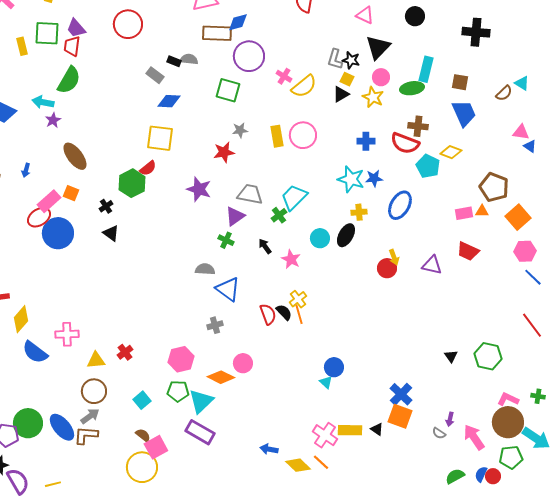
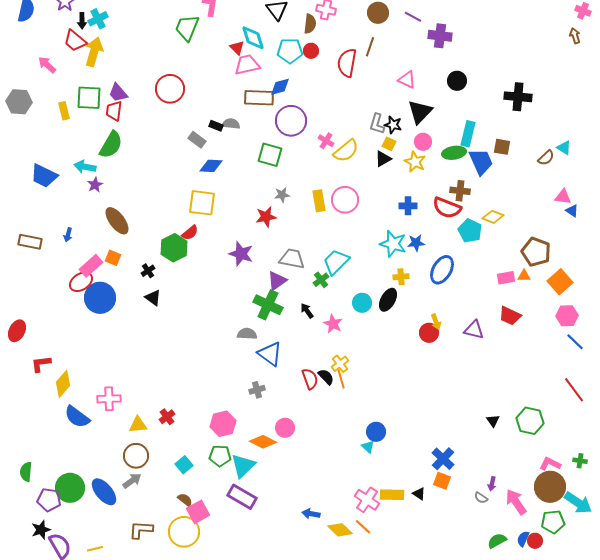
blue trapezoid: (464, 113) -> (481, 162), moved
green cross: (226, 240) -> (268, 305), size x1.8
orange square: (400, 416) -> (442, 481), size x0.7
brown L-shape: (86, 435) -> (141, 530), moved

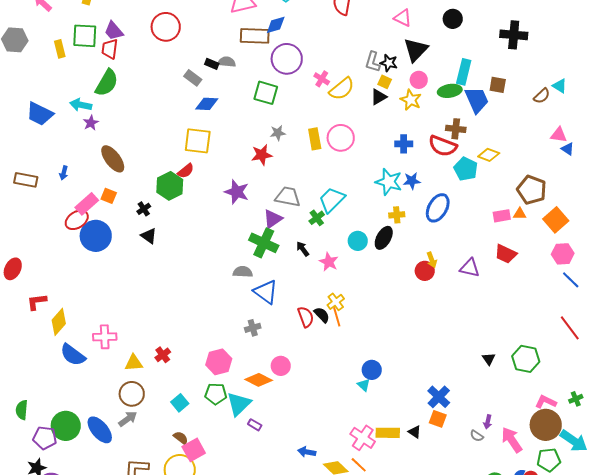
green cross: (580, 461) -> (576, 399), turned -32
purple rectangle: (242, 497) -> (255, 425), moved, size x0.5

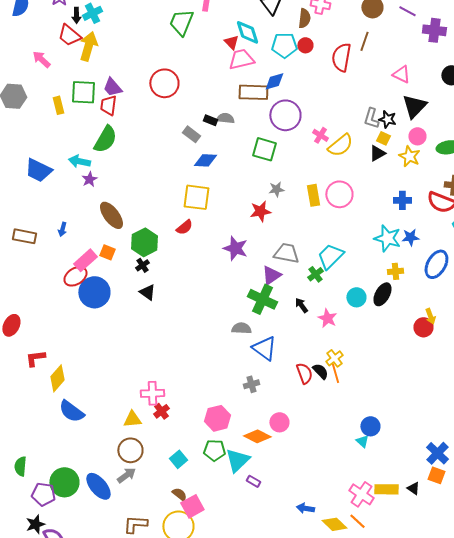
green hexagon: (170, 186) -> (144, 242), moved
pink cross: (105, 337) -> (152, 393), moved

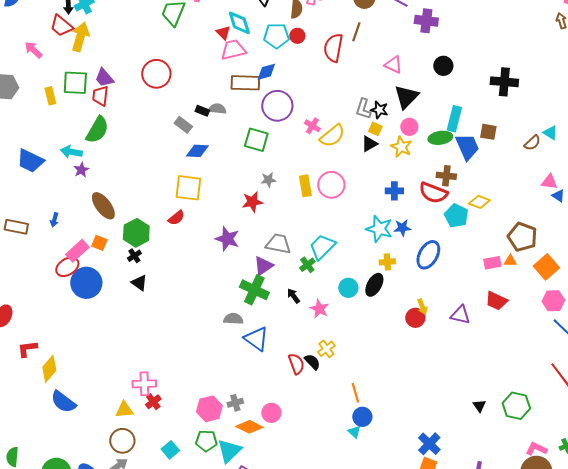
orange line: (335, 373) -> (355, 393), moved
gray cross: (251, 384) -> (235, 403), moved

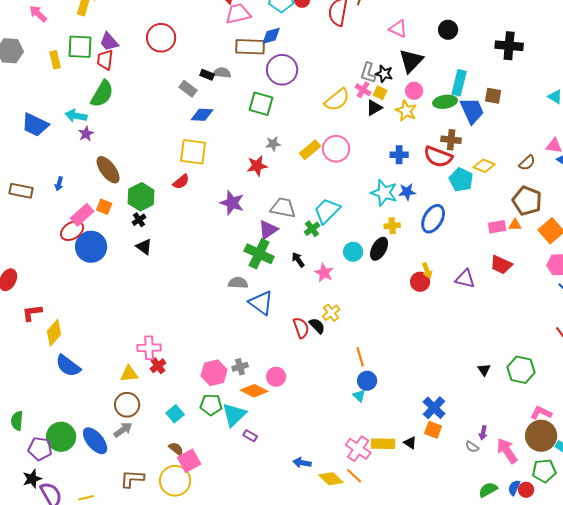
pink cross: (312, 126) -> (363, 90), moved
brown semicircle: (532, 143) -> (527, 163), moved
yellow rectangle: (305, 186) -> (310, 150), turned 60

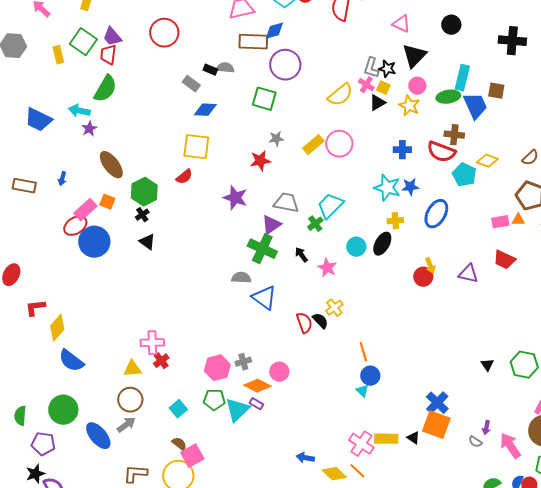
green square: (80, 47) -> (83, 42), turned 32
orange square: (433, 430) -> (436, 425), size x1.6
purple rectangle: (250, 436) -> (256, 404), moved
green circle: (61, 437) -> (63, 410), moved

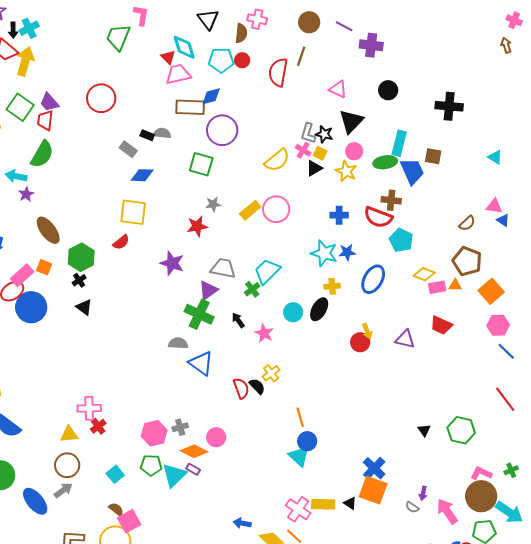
yellow diamond: (487, 161) -> (424, 274), moved
cyan triangle: (362, 391) -> (299, 456), size x1.6

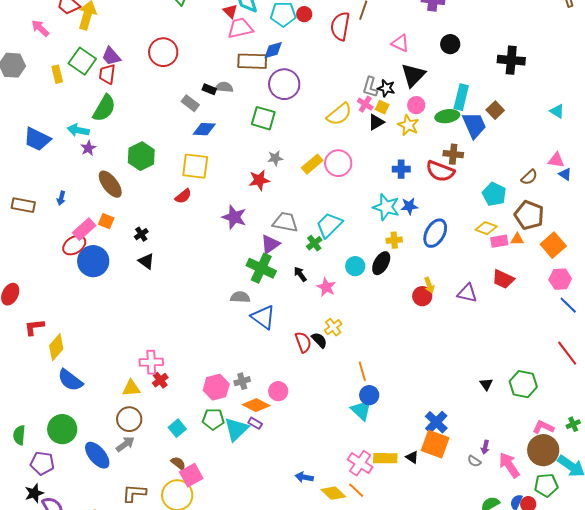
brown square: (433, 156) -> (495, 110), turned 36
cyan pentagon: (401, 240) -> (494, 194), moved
green hexagon: (81, 257) -> (141, 156), moved

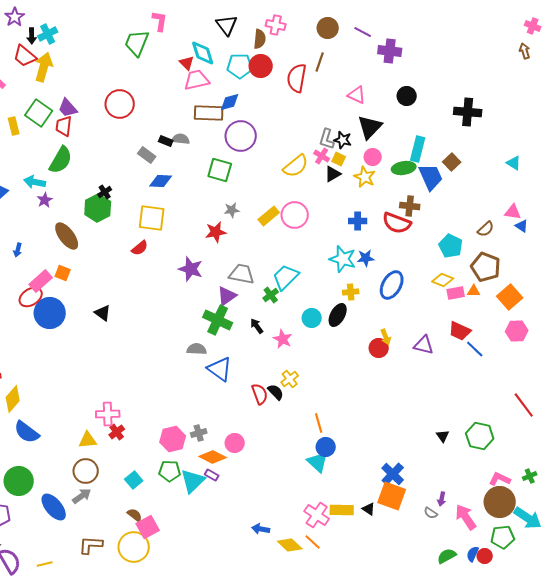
red circle: (304, 14) -> (261, 66), size x1.5
black cross: (141, 234) -> (105, 192), moved
blue line: (568, 305) -> (475, 349), moved

